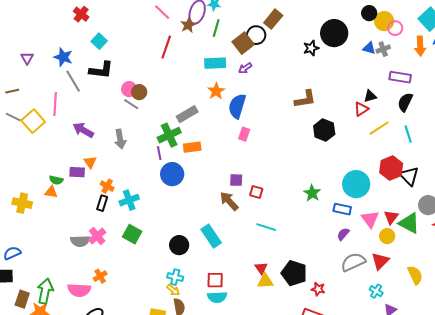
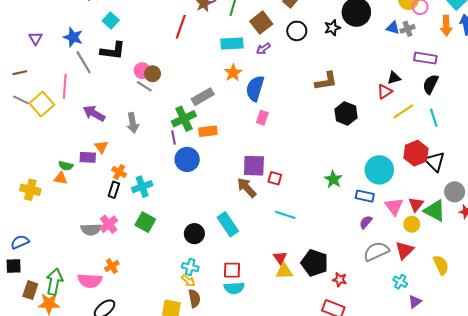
black circle: (256, 35) -> (297, 31), moved
purple square: (236, 180) -> (254, 166), size x1.6

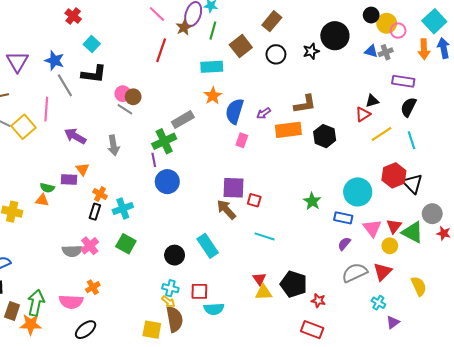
purple triangle: (36, 38) -> (17, 62), size x1.6
purple arrow: (263, 49) -> (264, 113), moved
orange rectangle: (208, 131) -> (288, 130), moved, size x1.4
red square: (232, 270) -> (199, 291), moved
brown semicircle: (194, 298) -> (175, 319), size x1.4

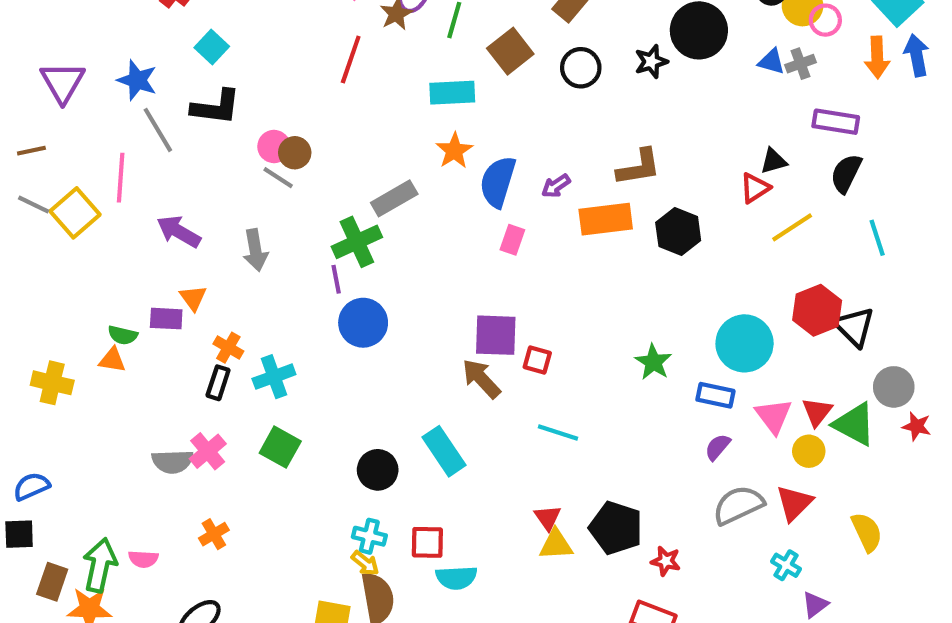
cyan line: (412, 140) -> (877, 238), moved
pink semicircle: (71, 302) -> (143, 559), moved, size x0.6

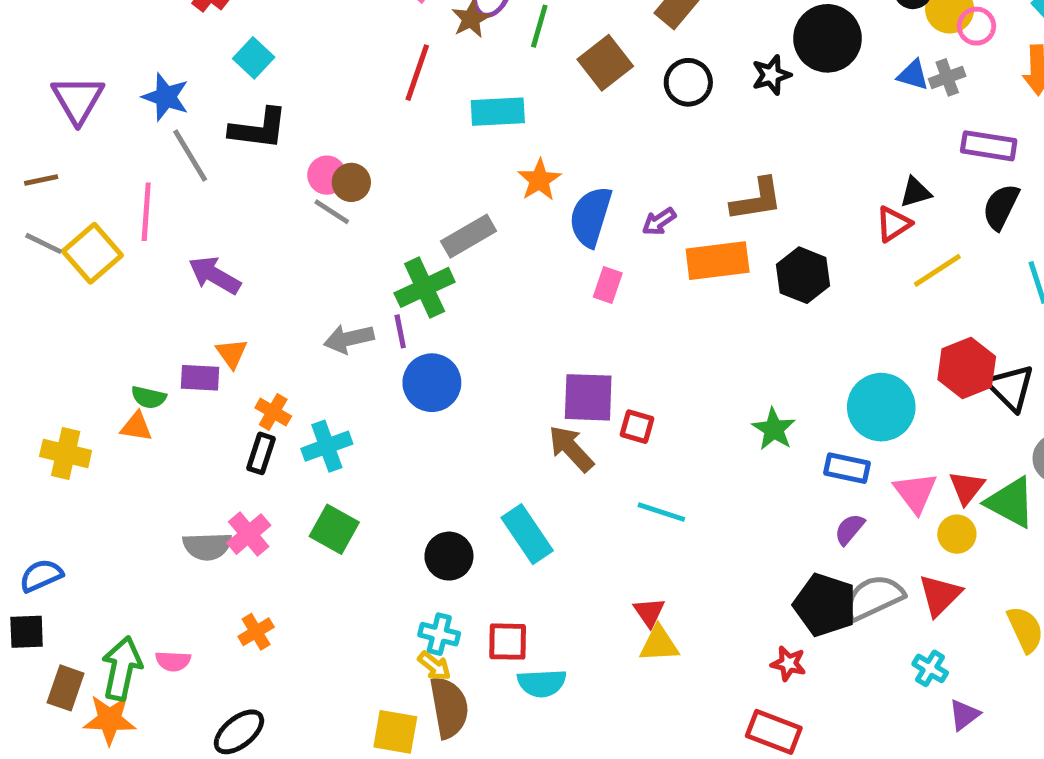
cyan rectangle: (452, 93) -> (498, 112), moved
gray arrow: (255, 250) -> (349, 339), moved, turned 87
black pentagon: (616, 528) -> (825, 605), moved

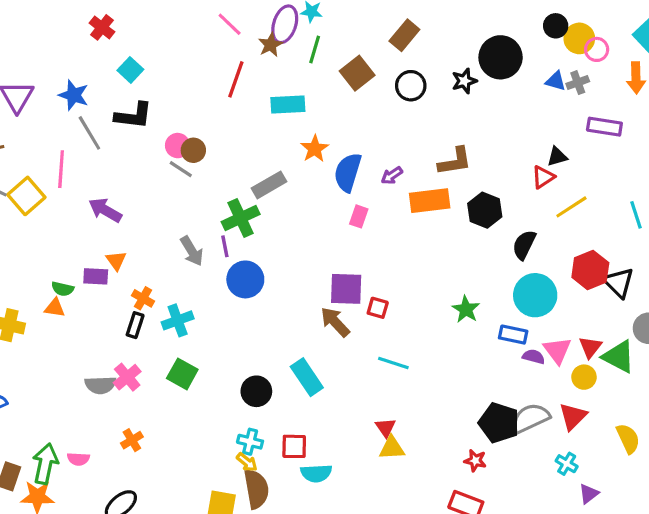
black semicircle: (1001, 207) -> (524, 245), moved
gray arrow: (349, 339) -> (192, 251), turned -108
purple semicircle: (849, 529) -> (534, 357), moved, turned 65

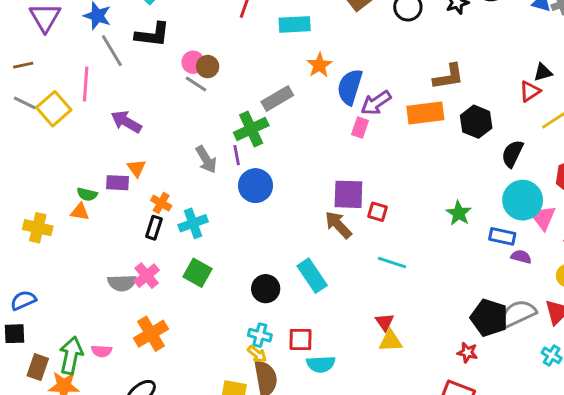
purple arrow: (392, 175) -> (376, 103), moved, size x1.5
pink triangle: (557, 350) -> (543, 218), moved
orange cross: (132, 440) -> (151, 334), size x1.6

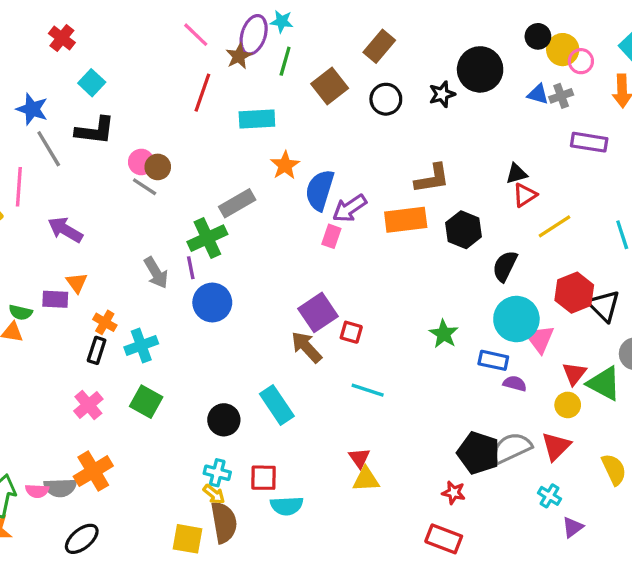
black triangle: (543, 72) -> (516, 174), moved
purple square: (348, 194) -> (318, 312), turned -36
gray semicircle: (122, 283) -> (60, 488), moved

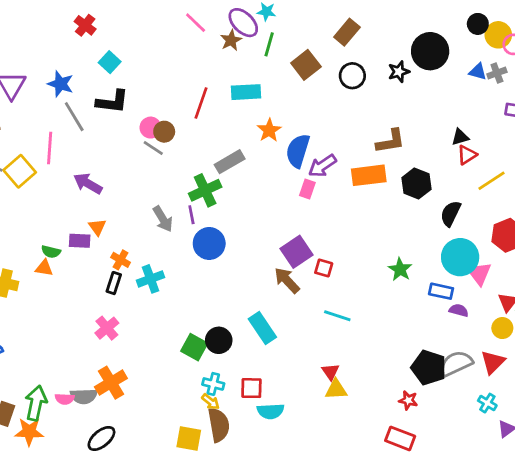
purple ellipse: (254, 35) -> (243, 23), turned -64
red line: (202, 93) -> (201, 103), moved
green square: (146, 402) -> (194, 347), moved

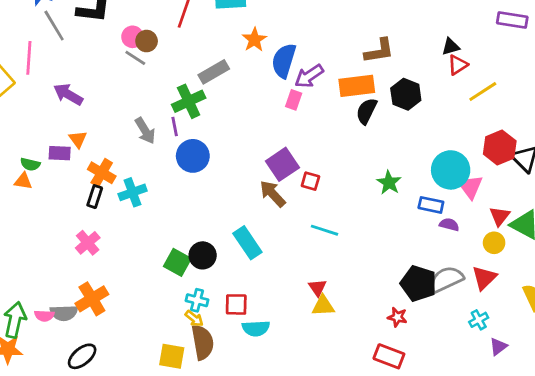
black semicircle: (451, 213) -> (367, 111), moved
orange cross: (121, 260) -> (102, 173), size x1.4
cyan cross: (487, 403) -> (479, 320), turned 30

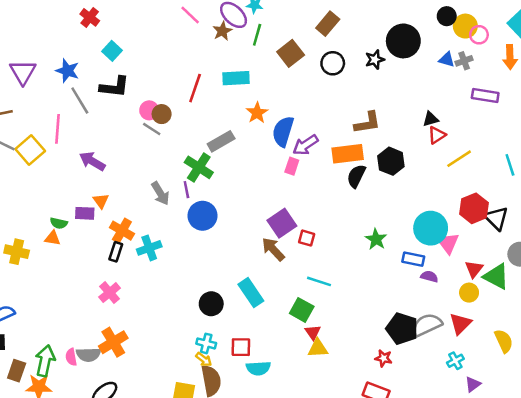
green cross: (189, 101) -> (199, 167), turned -32
green square: (177, 262) -> (302, 310), moved
pink semicircle: (44, 316) -> (71, 357), turned 77

